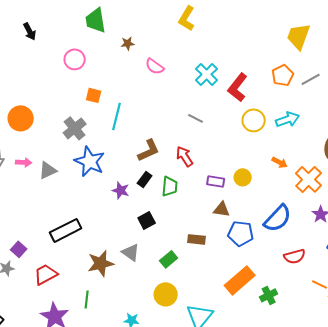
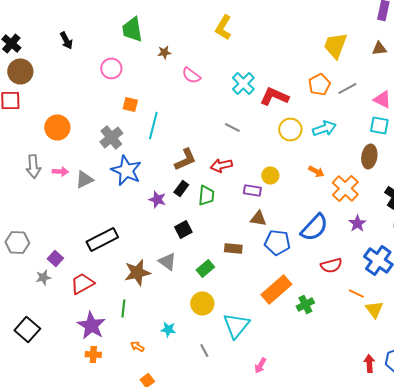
red L-shape: (238, 87) -> (274, 96), turned 76
red arrow: (185, 156) -> (221, 166), turned -70
yellow circle: (243, 177) -> (270, 176), moved

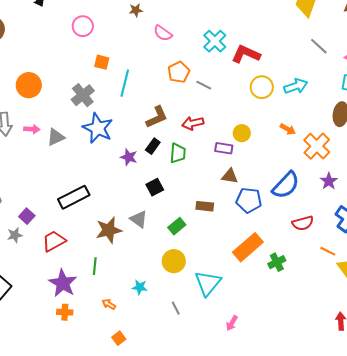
orange pentagon: (319, 84) -> (179, 72), moved
gray line: (347, 88) -> (319, 46), turned 72

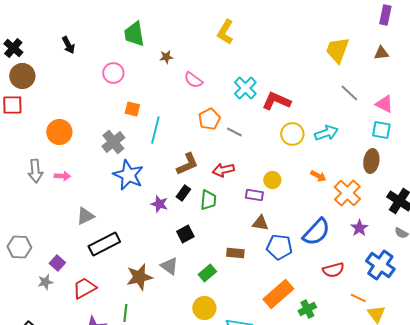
gray triangle: (56, 137) -> (85, 216), moved

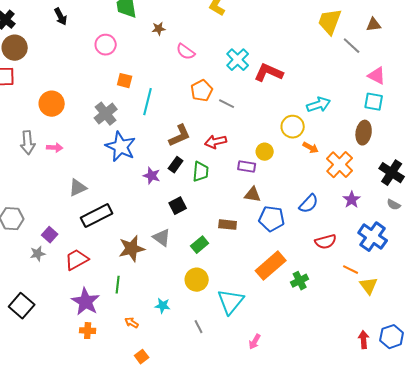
gray line: (349, 93) -> (352, 46), moved
yellow circle: (292, 134) -> (293, 127), moved
blue semicircle: (316, 232) -> (309, 204), size x0.7

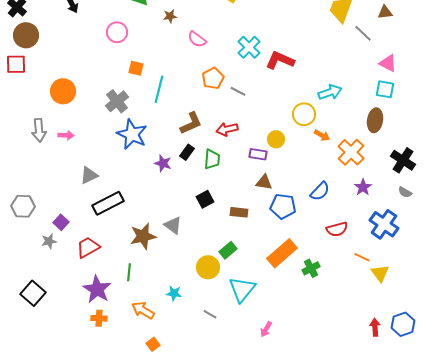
black square: (178, 206) -> (205, 199), moved
green rectangle: (200, 245) -> (228, 250), moved
orange arrow: (132, 323) -> (143, 310), size x1.6
gray line: (199, 327) -> (210, 314), turned -32

